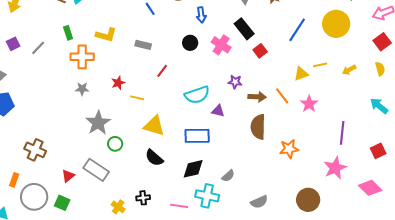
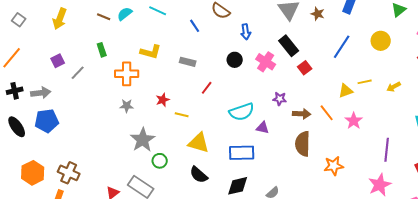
yellow circle: (336, 24) -> (381, 41), size x0.7
green rectangle: (68, 33) -> (102, 50), moved
gray line: (38, 48) -> (78, 73), moved
brown cross: (35, 150) -> (69, 173), moved

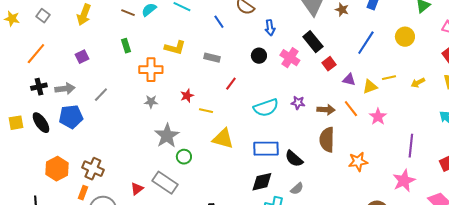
gray line: (78, 73) -> (101, 95), moved
purple star: (280, 99) -> (298, 103), moved
purple triangle: (263, 128) -> (349, 80), moved
black semicircle: (199, 175) -> (294, 159), moved

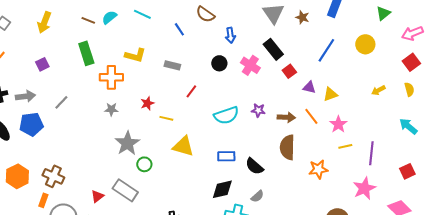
green rectangle: (126, 46) -> (86, 53), size x1.6
yellow line: (389, 78) -> (345, 146), moved
blue rectangle: (266, 149) -> (226, 156), size x0.7

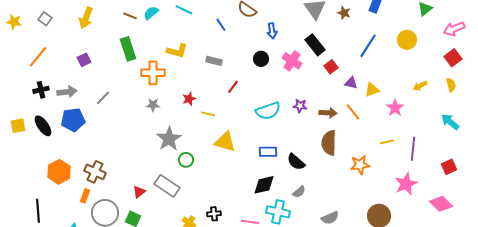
pink star: (338, 124) -> (395, 108), moved

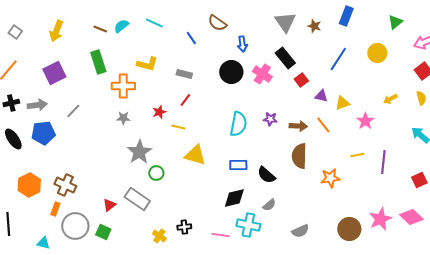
black circle: (261, 59) -> (231, 72), size x1.5
purple square: (84, 60) -> (54, 73), size x1.6
red line: (233, 87) -> (185, 100), moved
cyan semicircle: (268, 111) -> (238, 124), turned -60
pink star: (406, 184) -> (380, 219), moved

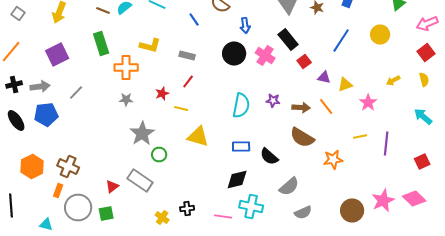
brown semicircle: (299, 156) -> (302, 138), turned -60
gray semicircle: (269, 205) -> (289, 186), moved, size x1.5
green square: (103, 232) -> (106, 214), turned -35

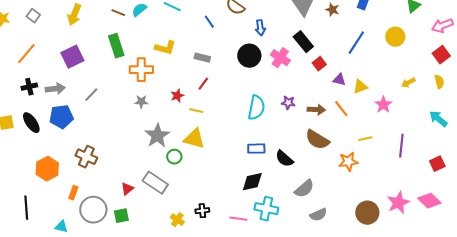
yellow triangle: (198, 136) -> (194, 139), moved
yellow line: (360, 136) -> (365, 139), moved
brown cross: (68, 166) -> (86, 157), moved

